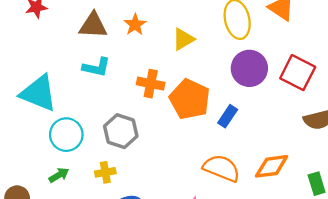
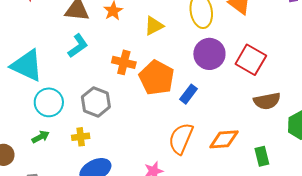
cyan L-shape: (96, 67) -> (78, 46), turned -50
orange semicircle: (222, 168) -> (181, 139), turned -92

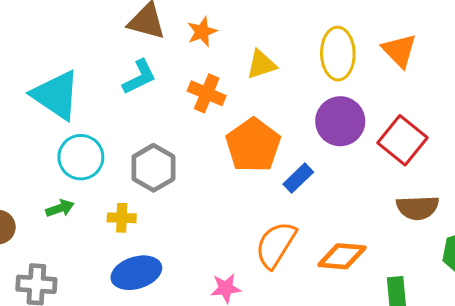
orange cross: (124, 62) -> (207, 93), moved

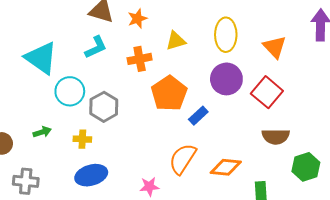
orange triangle: (399, 50) -> (275, 47), moved
orange cross: (207, 93) -> (140, 59), turned -35
cyan circle: (81, 157) -> (70, 91), moved

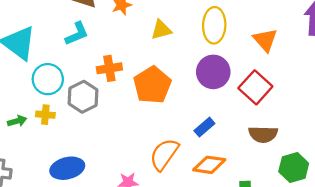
orange cross: (140, 59) -> (109, 68), moved
blue rectangle: (198, 116) -> (204, 127), moved
yellow cross: (82, 139) -> (45, 115), moved

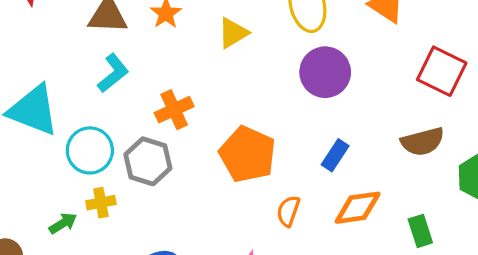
orange pentagon: (152, 85) -> (247, 154), moved
red square: (255, 87) -> (442, 71), moved
orange semicircle: (164, 154) -> (288, 211), size x0.6

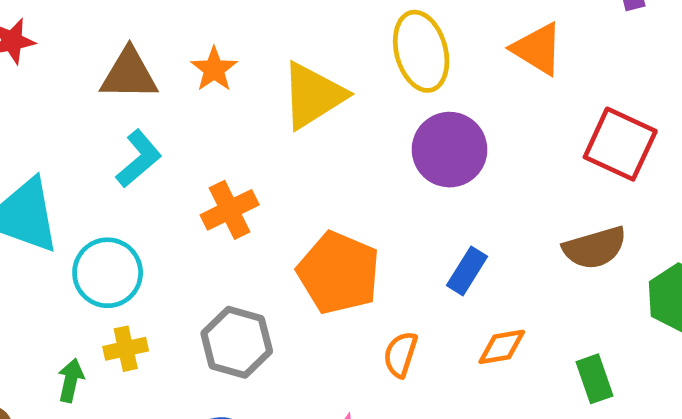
yellow triangle: (233, 33) -> (313, 95), size x1.5
gray hexagon: (148, 161) -> (237, 342), moved
orange diamond: (358, 208) -> (502, 347), size x0.7
green arrow: (63, 223) -> (71, 380), turned -44

